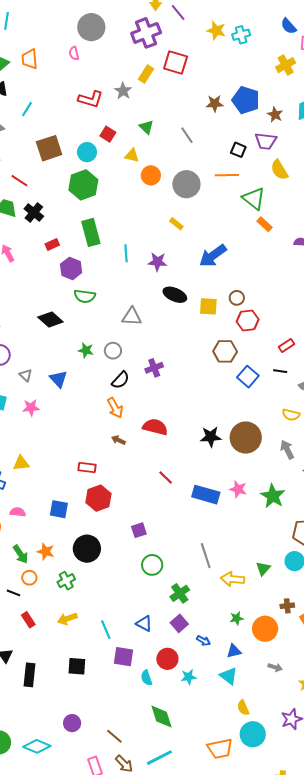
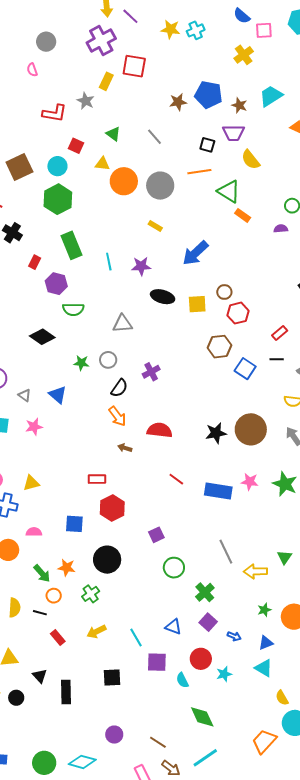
gray circle: (91, 27) -> (46, 42), size x0.7
orange circle: (151, 175) -> (124, 181), size x1.4
red rectangle: (52, 244) -> (35, 262), turned -32
orange trapezoid: (220, 749) -> (264, 741), turned 152

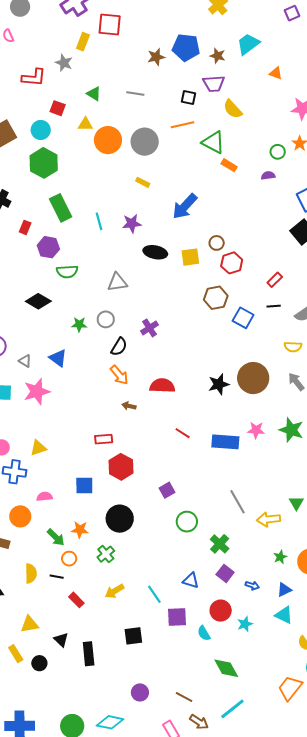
gray line: (155, 137) -> (135, 93), turned -36
pink star: (34, 427) -> (37, 392), size x1.5

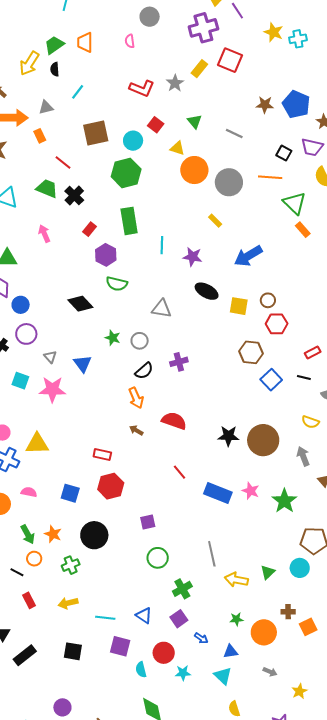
yellow triangle: (38, 448) -> (37, 444), size x1.4
cyan line: (154, 594) -> (105, 618), turned -66
black rectangle: (89, 654) -> (25, 655), turned 40

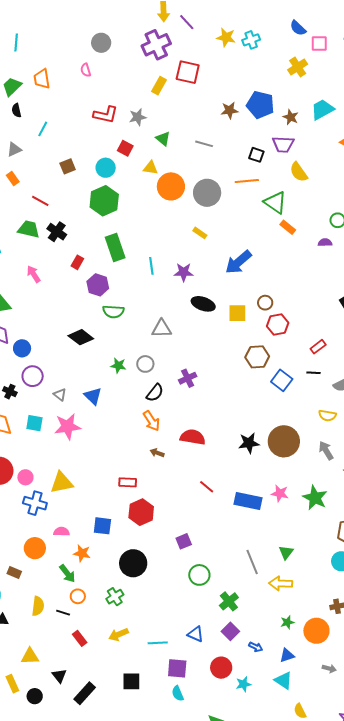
gray star: (175, 83) -> (138, 117), moved, turned 30
brown square: (96, 133) -> (68, 166), size x0.6
orange star: (53, 534) -> (82, 553), moved
green triangle: (268, 572) -> (286, 552), moved
cyan semicircle: (141, 670) -> (178, 693), moved

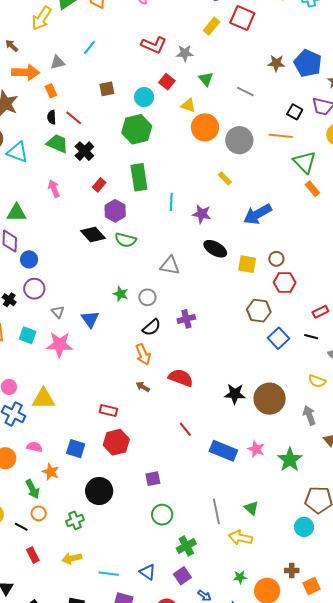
black semicircle: (16, 110) -> (52, 117), moved
black diamond: (81, 337) -> (93, 235), moved
green triangle: (286, 552) -> (251, 508), turned -35

